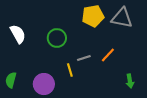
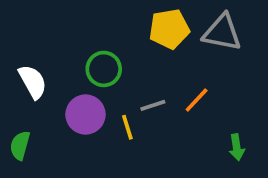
white semicircle: (18, 34) -> (33, 82), moved
purple circle: (44, 84) -> (85, 114), moved

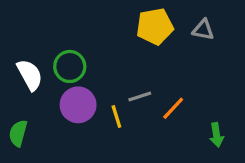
gray triangle: (222, 33) -> (203, 30), size x0.6
green circle: (104, 69) -> (70, 66), moved
orange line: (197, 100) -> (173, 108), moved

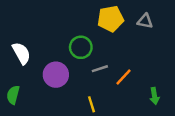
green circle: (70, 66) -> (81, 47), moved
yellow line: (116, 117) -> (92, 104), moved

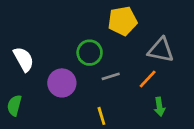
gray triangle: (145, 21) -> (161, 50), moved, size x1.5
orange line: (124, 77) -> (148, 79), moved
green arrow: (154, 96) -> (159, 107), moved

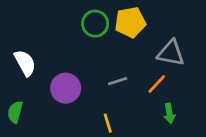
green circle: (90, 53) -> (95, 24), moved

